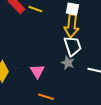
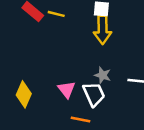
white trapezoid: (73, 46) -> (94, 94), moved

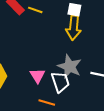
gray star: (103, 75) -> (70, 67), size x1.6

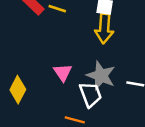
pink triangle: (37, 76) -> (63, 72), moved

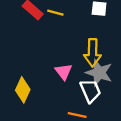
yellow arrow: (104, 28) -> (92, 53), moved

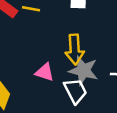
pink triangle: (64, 72) -> (45, 72), turned -30

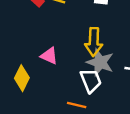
pink triangle: (45, 72) -> (49, 56), moved

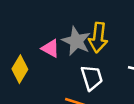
gray star: (100, 62) -> (76, 41), moved

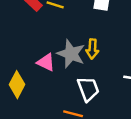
yellow arrow: (98, 37) -> (92, 49), size x0.7

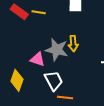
white trapezoid: (88, 89) -> (54, 81), moved

